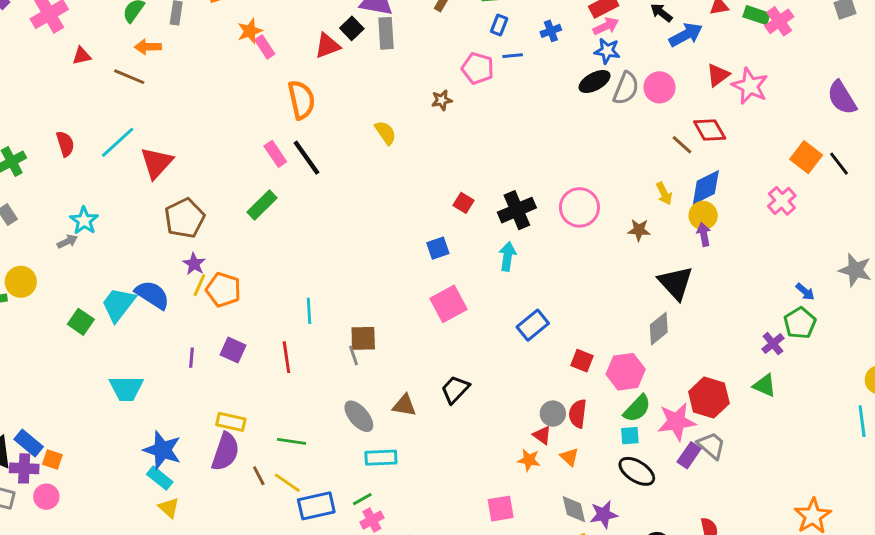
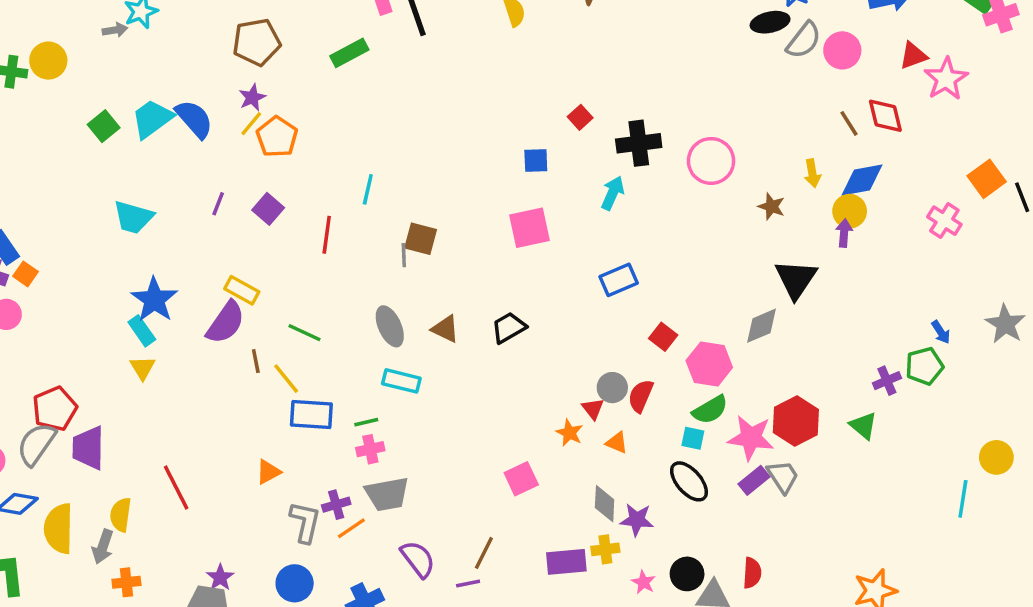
pink cross: (782, 201) -> (944, 221), turned -32
orange triangle: (569, 457) -> (617, 443), turned -36
pink square: (501, 509) -> (521, 479), turned -32

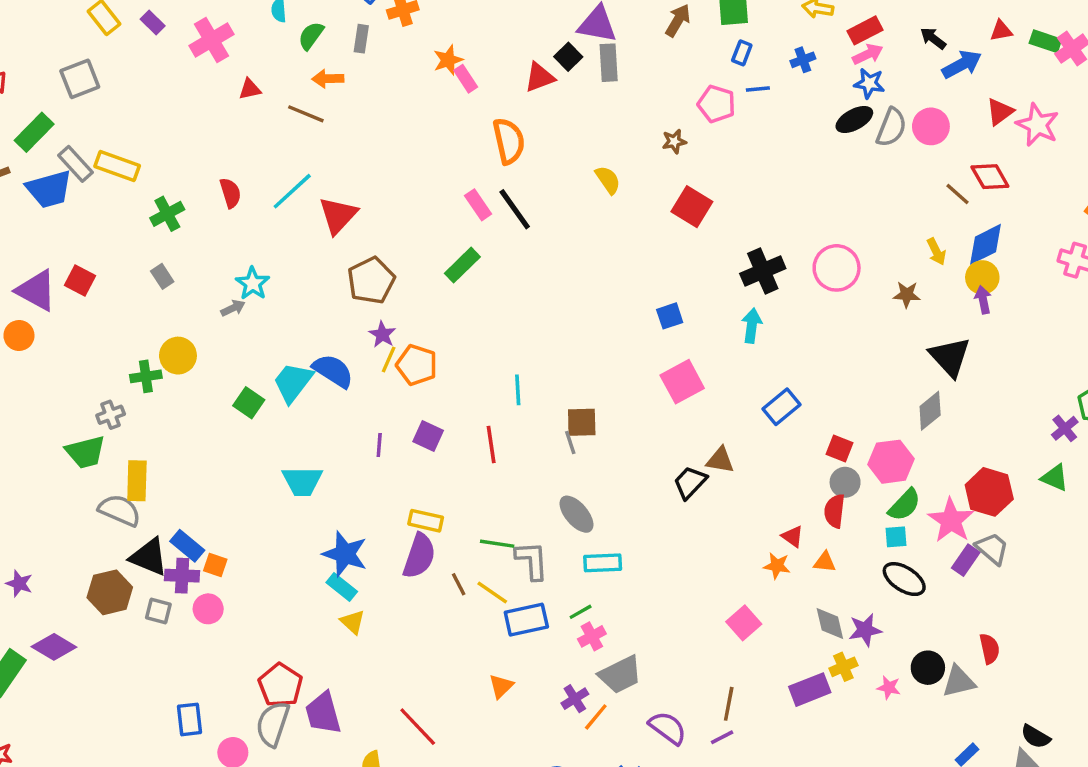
red square: (580, 117) -> (692, 207), moved, size x1.6
brown triangle: (445, 329) -> (720, 460), moved
gray circle: (612, 388) -> (845, 482), moved
pink star: (751, 438) -> (951, 520), turned -30
gray L-shape: (305, 522) -> (532, 560), moved

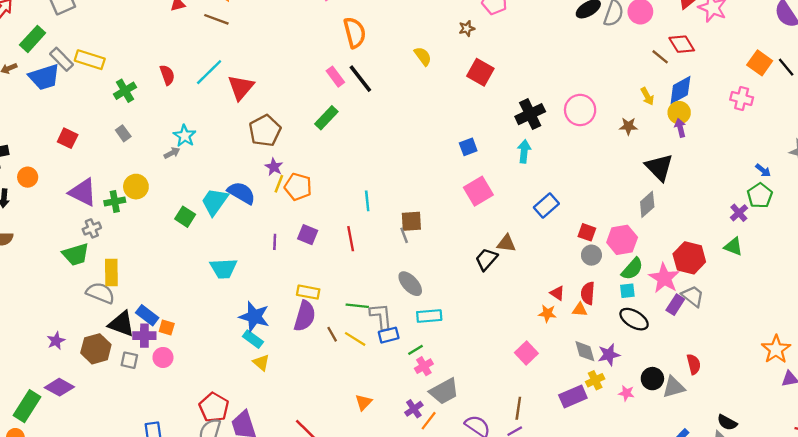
purple triangle: (36, 290) -> (83, 192), moved
red semicircle: (835, 511) -> (588, 293), moved
purple star: (19, 584) -> (56, 341), moved, turned 30
blue rectangle: (526, 620) -> (389, 335), moved, size x0.7

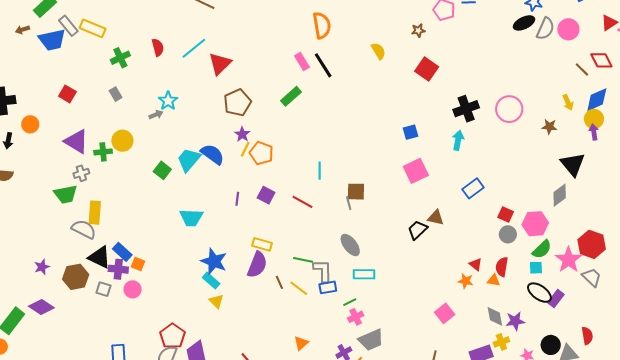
red line: (351, 239) -> (302, 202), turned -55
purple rectangle: (675, 305) -> (556, 299), moved

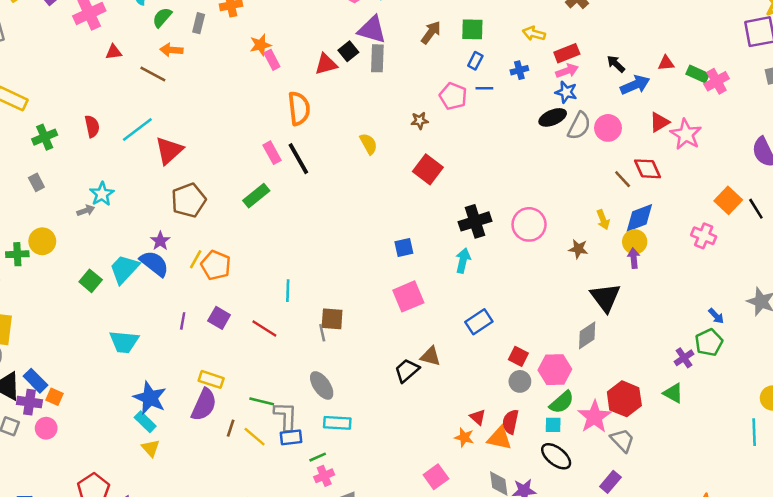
purple star: (242, 134) -> (160, 241), moved
orange triangle: (494, 280) -> (499, 438), size x1.5
brown line: (279, 282) -> (231, 428), turned 40
purple rectangle: (556, 299) -> (610, 482), moved

